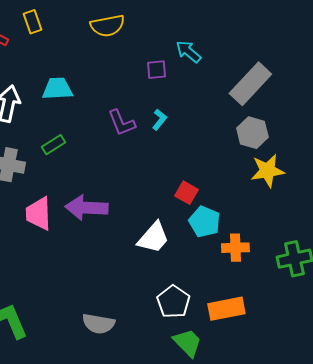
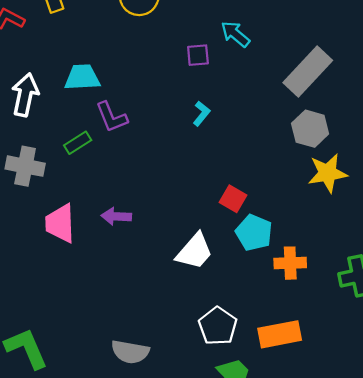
purple L-shape: (121, 123) -> (112, 117), moved
purple arrow: (86, 208) -> (116, 216), size x0.6

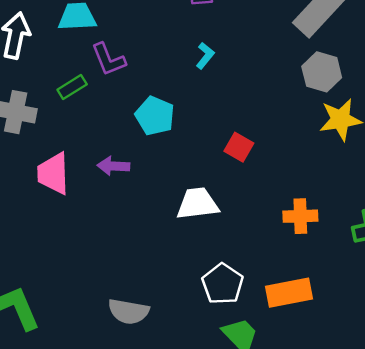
cyan pentagon: (254, 233) -> (155, 116), moved
white trapezoid: (194, 251) -> (198, 204), turned -138

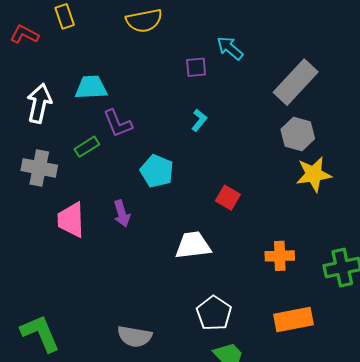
purple arrow: (113, 166) -> (122, 213), turned -110
orange rectangle: (289, 293) -> (294, 319), moved

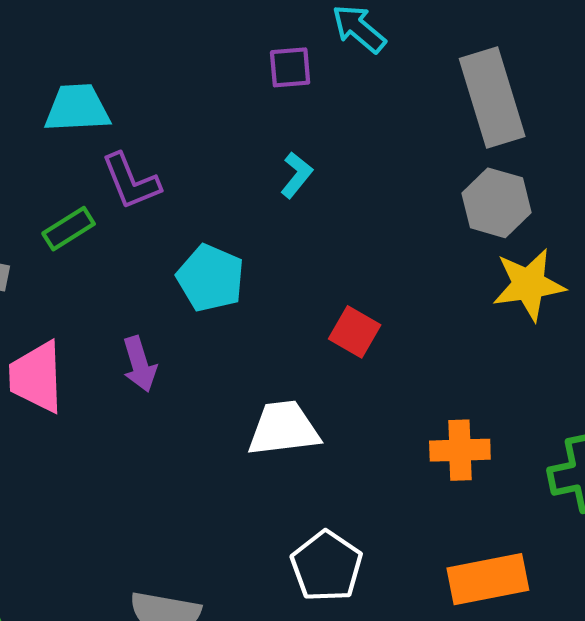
gray rectangle: (296, 82) -> (492, 97), turned -60

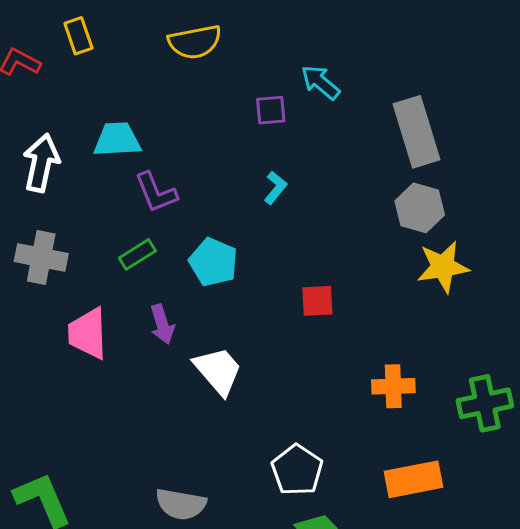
green rectangle: (69, 229) -> (137, 254), moved
red square: (355, 332) -> (317, 301), turned -33
white trapezoid: (284, 429) -> (218, 371), moved, turned 56

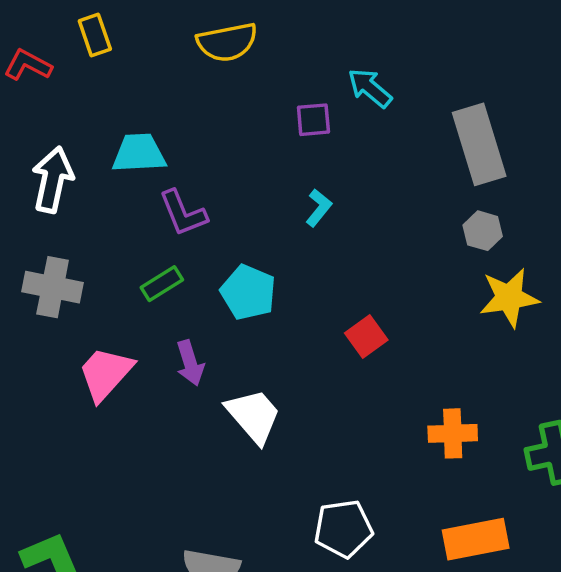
gray hexagon: (420, 208) -> (483, 231), size x0.7
red square: (317, 301) -> (366, 336), turned -33
pink trapezoid: (88, 334) -> (105, 374), turned 44
white pentagon: (297, 470) -> (343, 529), turned 30

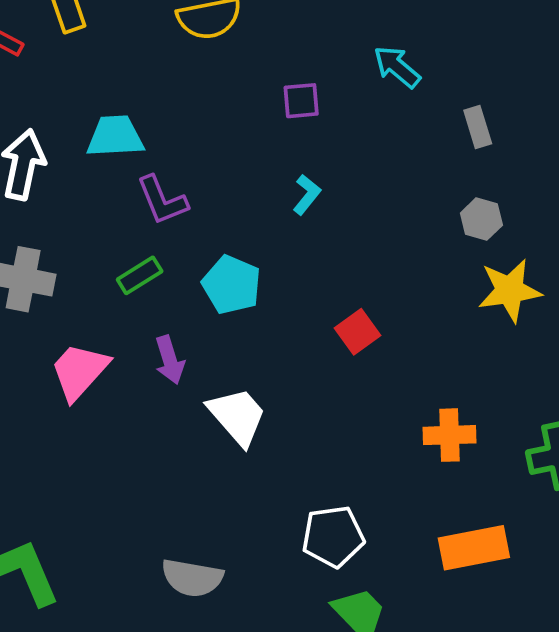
cyan arrow: (370, 88) -> (397, 67), moved
gray rectangle: (479, 144) -> (478, 127), size x0.5

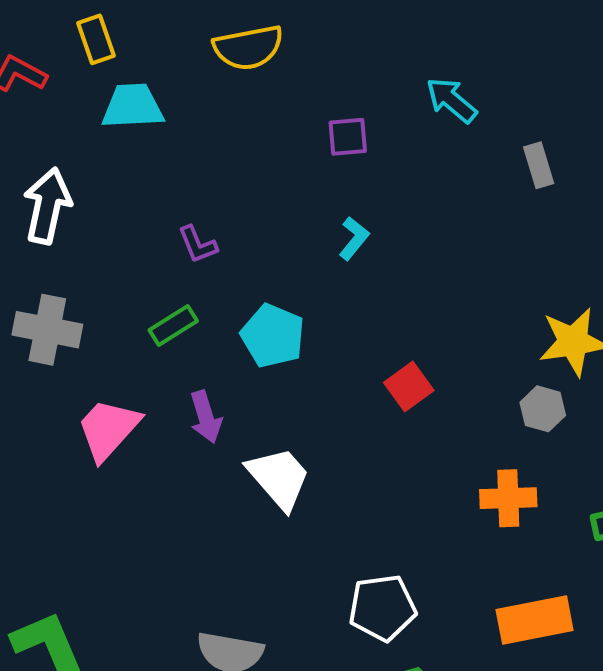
cyan trapezoid: (115, 136) -> (133, 106), moved
purple L-shape: (162, 200) -> (198, 244), size x0.7
gray hexagon: (481, 219) -> (543, 409), moved

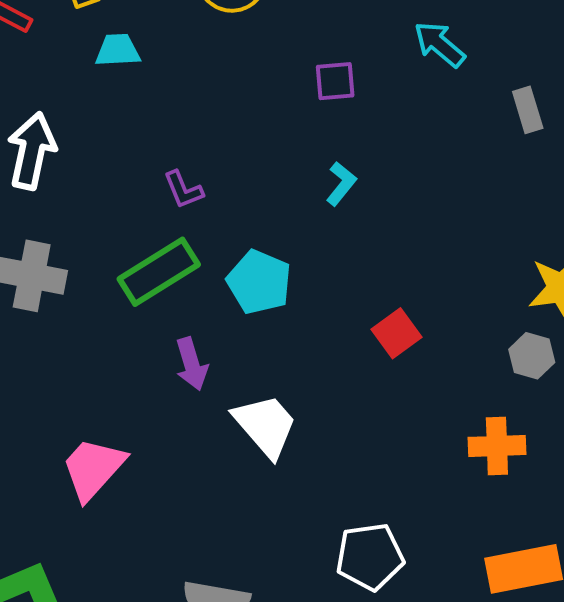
cyan trapezoid: (133, 106) -> (118, 50), size x0.7
green rectangle: (173, 326) -> (159, 272), size x1.6
pink trapezoid: (108, 429) -> (93, 469), moved

